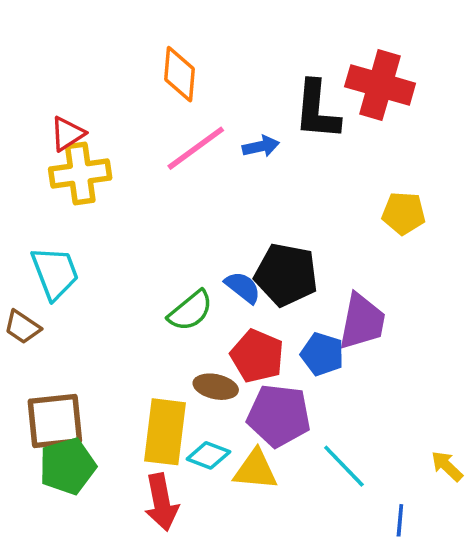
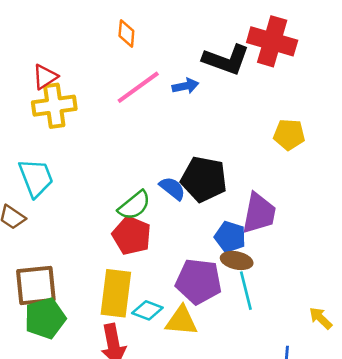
orange diamond: (180, 74) -> (126, 33), size x0.7
black L-shape: (317, 110) -> (226, 60), turned -75
red pentagon: (257, 356) -> (132, 236), moved
brown ellipse: (216, 387) -> (237, 260), moved
cyan line: (344, 466) -> (246, 291), moved, turned 30

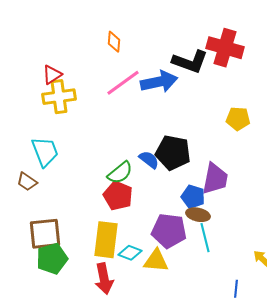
blue arrow: (185, 86) -> (159, 82), size x1.8

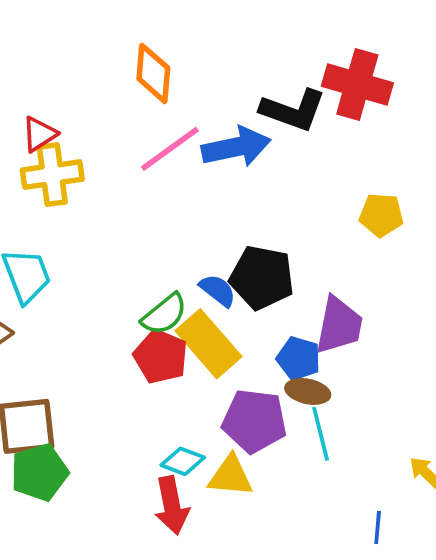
orange diamond: (114, 42) -> (153, 73), size x1.5
yellow rectangle: (106, 240) -> (208, 344), moved, turned -48
red arrow: (104, 279) -> (172, 505), moved

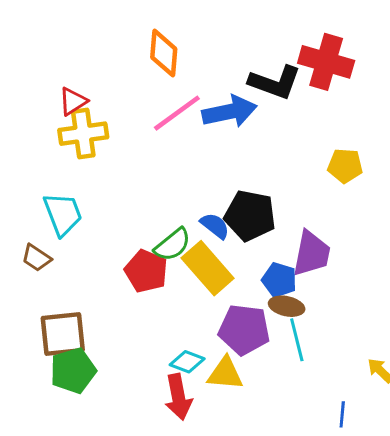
red pentagon: (161, 357) -> (146, 271), moved

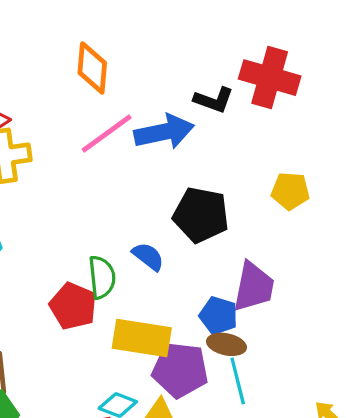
black L-shape: (275, 82) -> (214, 100), size x0.7
black pentagon: (250, 215) -> (201, 215), moved
green semicircle: (172, 245) -> (102, 277), turned -57
yellow rectangle: (208, 268) -> (142, 338), moved, turned -40

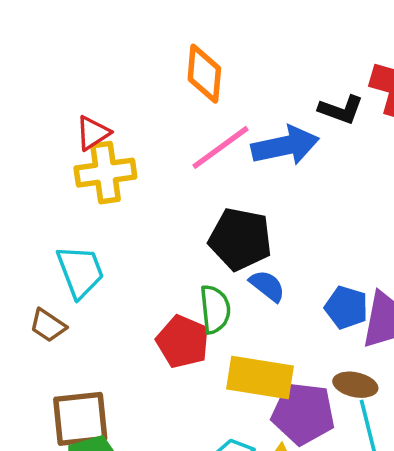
black pentagon: (201, 215) -> (240, 239), moved
blue pentagon: (218, 316) -> (346, 307), moved

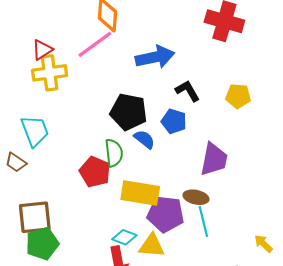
black L-shape: (341, 110) -> (188, 91), moved, turned -140
pink line: (220, 147) -> (95, 44), moved
blue pentagon: (346, 307) -> (174, 121), moved

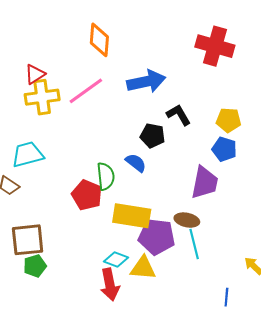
pink line: (95, 44) -> (86, 91), moved
black pentagon: (129, 112) -> (152, 136), moved, size x0.7
blue pentagon: (174, 121) -> (224, 149), moved
cyan trapezoid: (35, 131) -> (28, 154), turned -84
green pentagon: (42, 244) -> (35, 266), size x0.7

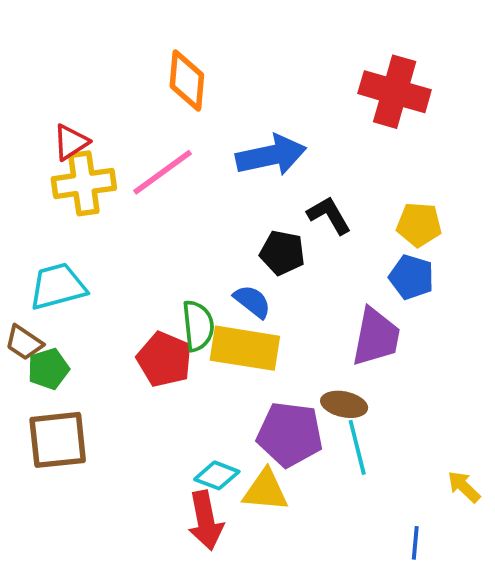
yellow rectangle: (132, 216) -> (245, 348), moved
green pentagon: (35, 266) -> (48, 369), moved

